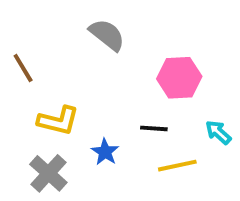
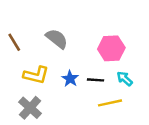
gray semicircle: (107, 35) -> (57, 39), moved
cyan arrow: (218, 132) -> (125, 79), moved
blue star: (105, 152) -> (70, 79), moved

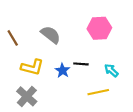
pink hexagon: (111, 48) -> (99, 28), moved
black line: (96, 80) -> (81, 64), moved

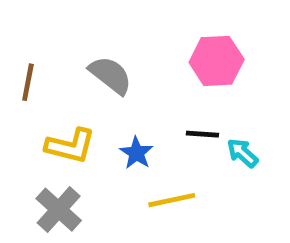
brown line: (13, 38) -> (28, 82), turned 42
black line: (81, 64) -> (202, 134), moved
yellow line: (98, 92) -> (172, 200), moved

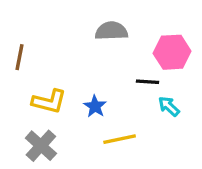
pink hexagon: (217, 61) -> (172, 52), moved
gray semicircle: (110, 75) -> (111, 31), moved, turned -40
black line: (202, 134) -> (147, 82), moved

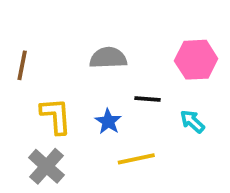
gray semicircle: (111, 31) -> (108, 58), moved
black line: (147, 82) -> (147, 99), moved
yellow L-shape: (49, 101) -> (56, 116), turned -108

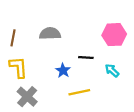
gray semicircle: (108, 58) -> (50, 34), moved
yellow L-shape: (56, 116) -> (18, 67), moved

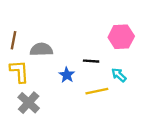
gray semicircle: (50, 34) -> (41, 49), moved
yellow line: (79, 92) -> (97, 91), moved

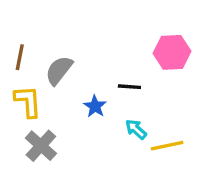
gray semicircle: (41, 49) -> (59, 70), turned -50
cyan arrow: (119, 75) -> (136, 129), moved
yellow line: (97, 91) -> (167, 146), moved

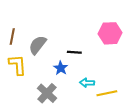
black line: (129, 87) -> (74, 52), moved
cyan arrow: (136, 129) -> (87, 83), turned -40
gray cross: (41, 146) -> (47, 93), moved

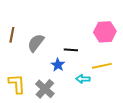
yellow L-shape: (18, 65) -> (17, 84), moved
yellow line: (107, 93) -> (102, 66), moved

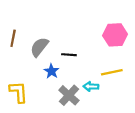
black line: (71, 50) -> (69, 55), moved
blue star: (58, 65) -> (51, 71), moved
gray cross: (45, 89) -> (69, 95), moved

